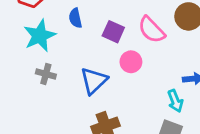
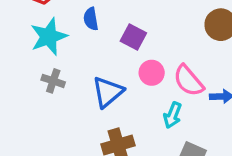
pink semicircle: (151, 30) -> (188, 81), moved
cyan arrow: (175, 101) -> (173, 115), moved, turned 40

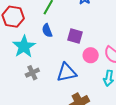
gray cross: (53, 81) -> (32, 73), turned -32
blue triangle: (108, 92) -> (67, 72), turned 40

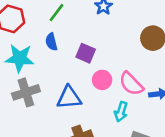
cyan star: (24, 47) -> (20, 58), turned 30
gray cross: (32, 73) -> (26, 92), size x1.5

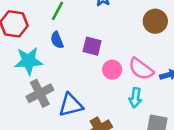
blue triangle: (69, 98) -> (71, 105), moved

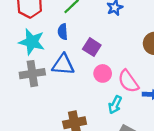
blue triangle: (71, 105) -> (63, 65), moved

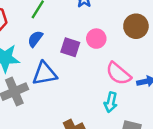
blue semicircle: (63, 32) -> (35, 39), turned 56
pink circle: (103, 73) -> (96, 39), moved

